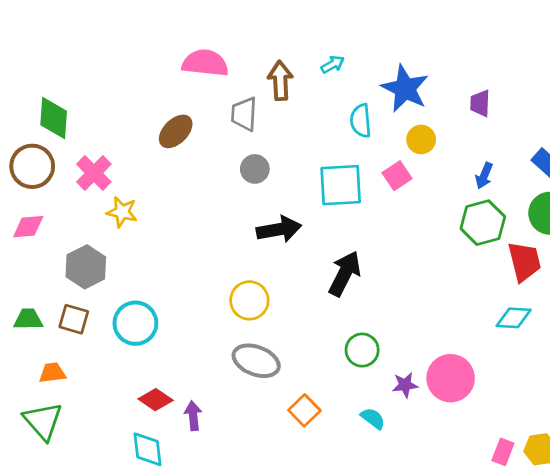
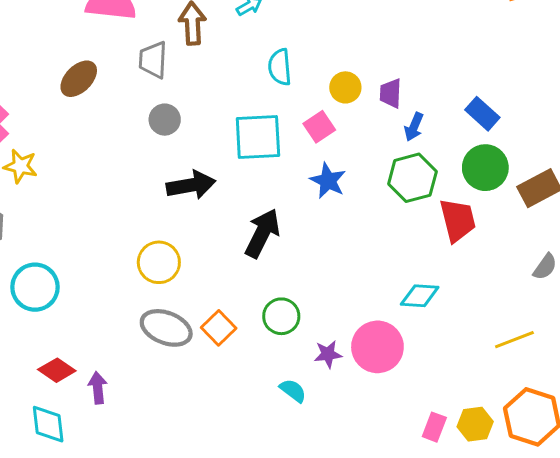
blue star: (405, 89) -> (328, 181), moved, size x0.7
purple trapezoid: (480, 103) -> (391, 93), moved
cyan diamond: (514, 318) -> (420, 296), moved
orange square: (304, 410) -> (219, 328), moved

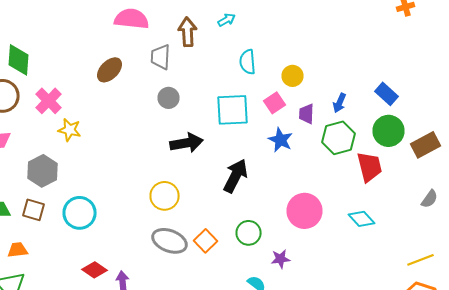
purple trapezoid: (391, 93) -> (306, 114), moved
cyan diamond: (420, 296) -> (362, 219), moved, turned 44
yellow line: (514, 340) -> (420, 260), moved
pink circle: (377, 347) -> (304, 211), moved

